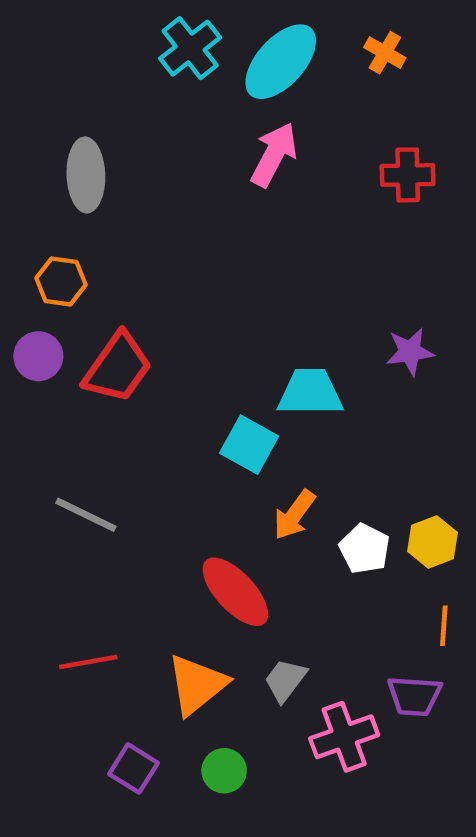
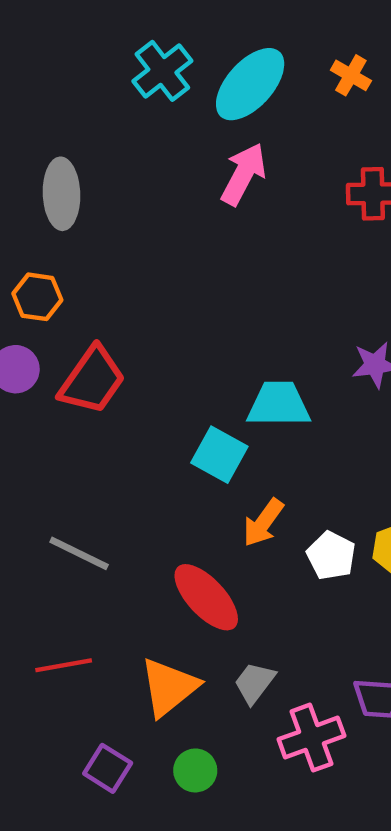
gray line: (86, 515) -> (79, 553), moved

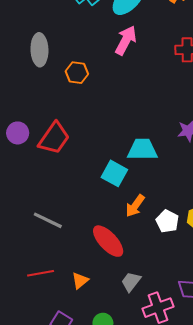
orange hexagon: (37, 297) -> (77, 73), moved
orange triangle: (169, 687) -> (80, 281), moved, size x0.6

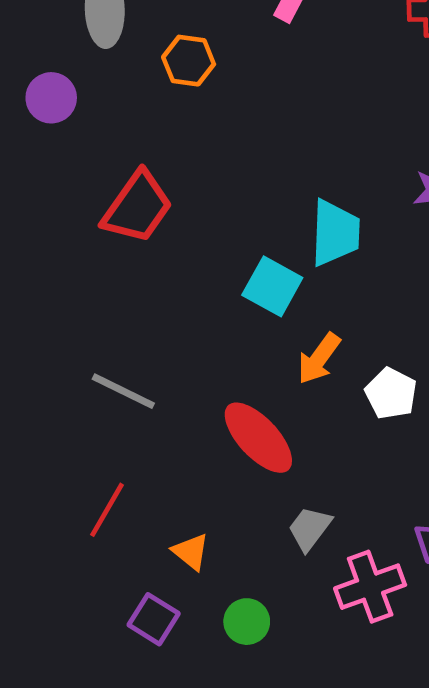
purple circle: (18, 133) -> (51, 98), moved
cyan trapezoid: (142, 150) -> (335, 233), turned 92
red line: (41, 273) -> (107, 510), turned -50
orange triangle: (80, 281) -> (191, 552), moved, turned -42

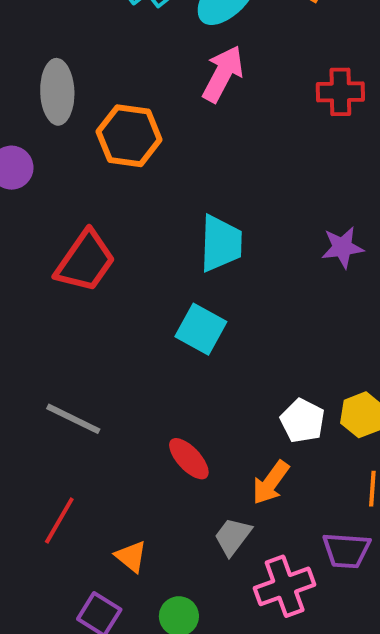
orange hexagon: (189, 61) -> (129, 136), size x1.4
cyan trapezoid: (335, 233) -> (221, 243), moved
orange arrow: (319, 359) -> (271, 483), moved
red ellipse: (258, 438) -> (189, 459), size x0.7

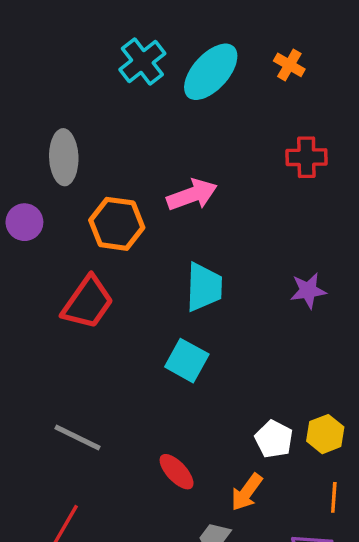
pink arrow: (223, 74) -> (192, 195), moved, turned 42
orange hexagon: (129, 136) -> (117, 224), moved

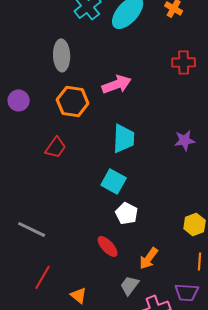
gray ellipse: (64, 157) -> (62, 55), moved
red trapezoid: (88, 302) -> (56, 147), size x0.7
gray line: (77, 437) -> (32, 229), moved
white pentagon: (274, 439) -> (127, 213), moved

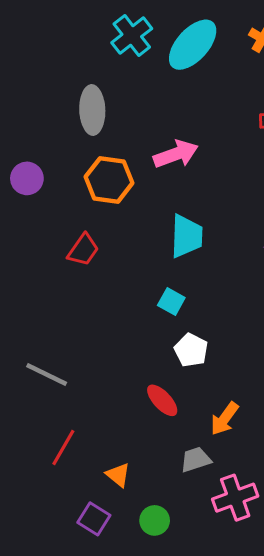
cyan square: (114, 181) -> (171, 302), size x0.7
gray trapezoid: (130, 285) -> (196, 460), turned 35

